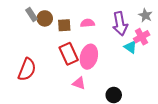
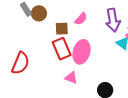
pink semicircle: (88, 23) -> (81, 19), turned 136
brown square: (64, 25) -> (62, 29), moved

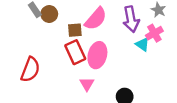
pink semicircle: (81, 19) -> (96, 19), size x1.6
pink triangle: (71, 78) -> (87, 84), turned 40

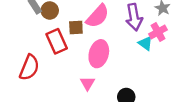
red rectangle: (75, 52) -> (57, 41), moved

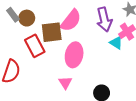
brown square: (76, 28) -> (52, 32), size x1.5

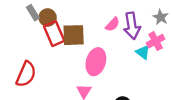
pink semicircle: (71, 21) -> (113, 24), moved, size x0.6
red rectangle: (35, 46) -> (54, 34), moved

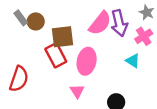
pink semicircle: (113, 24) -> (100, 23), size x1.6
red rectangle: (54, 34) -> (56, 55), moved
cyan triangle: (143, 52) -> (133, 61), moved

